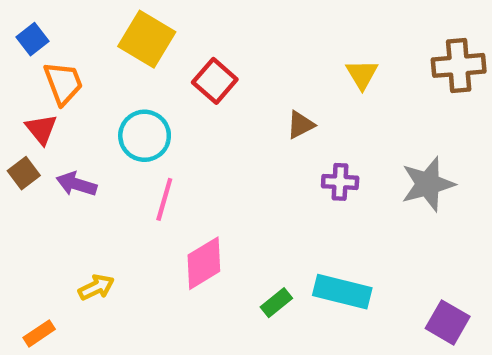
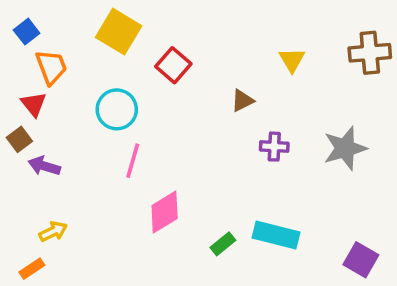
purple arrow: (76, 184) -> (44, 166), moved
yellow arrow: (96, 287) -> (53, 231), moved

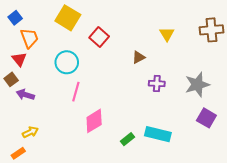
purple square: (361, 260) -> (206, 118), moved

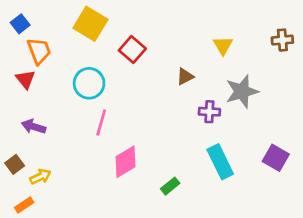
brown cross: (211, 30) -> (282, 40), size x0.7
brown square: (11, 79) -> (15, 164), moved
gray star: (197, 85) -> (242, 91), moved
cyan rectangle: (158, 134) -> (220, 162), moved, turned 50

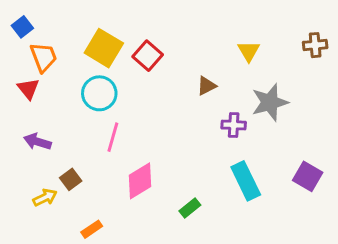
yellow square: (90, 24) -> (104, 48), moved
brown square: (15, 164) -> (71, 179), moved
orange rectangle: (24, 205) -> (92, 229), moved

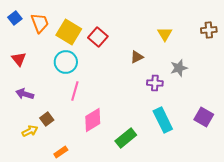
orange trapezoid: (43, 57) -> (40, 23), moved
gray star: (270, 102) -> (179, 68), size x0.7
green rectangle: (190, 208) -> (126, 138), size x1.5

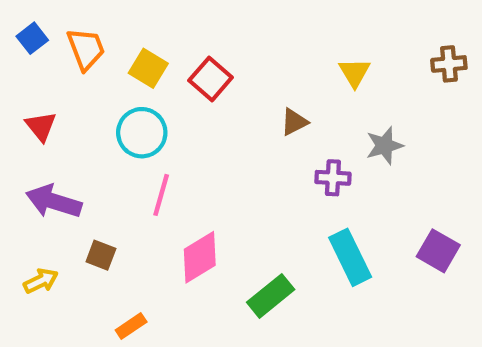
yellow square: (69, 32) -> (148, 68), size x0.7
purple arrow: (25, 94) -> (54, 201), size x1.4
brown square: (47, 119) -> (101, 255), turned -32
yellow arrow: (30, 131) -> (41, 281), moved

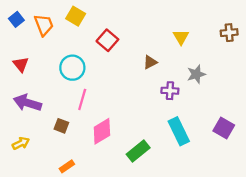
yellow square: (148, 68) -> (76, 16), moved
brown square: (101, 255) -> (61, 126), moved

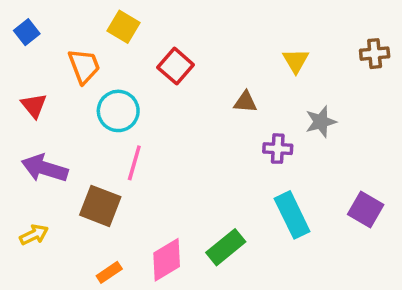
orange trapezoid: (44, 25) -> (84, 66), moved
brown triangle: (150, 62) -> (245, 102), turned 32
brown square: (61, 126) -> (100, 206), size x1.6
pink diamond: (102, 131) -> (167, 260), moved

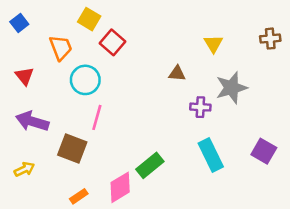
red square: (176, 66) -> (112, 42), moved
gray star: (321, 122) -> (231, 88), size x1.4
green rectangle: (226, 247) -> (150, 165), moved

